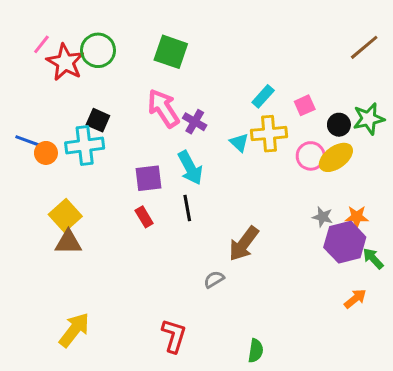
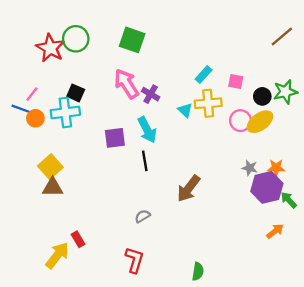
pink line: (41, 44) -> (32, 94), moved
pink square: (305, 105) -> (236, 81), turned 35
red rectangle: (144, 217) -> (78, 239), moved
gray semicircle: (214, 279) -> (143, 216), moved

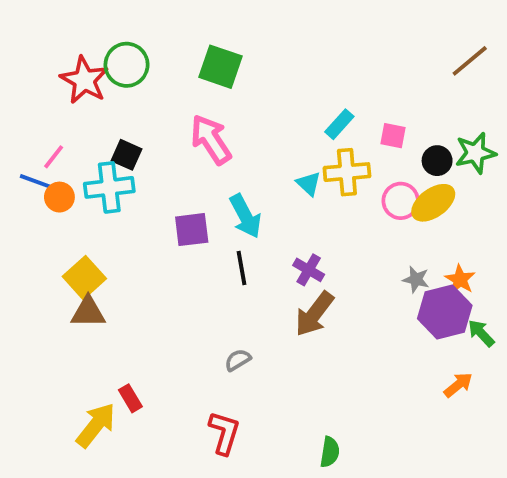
purple cross: (151, 94) -> (309, 270), moved
orange star: (276, 168) -> (460, 279), turned 30

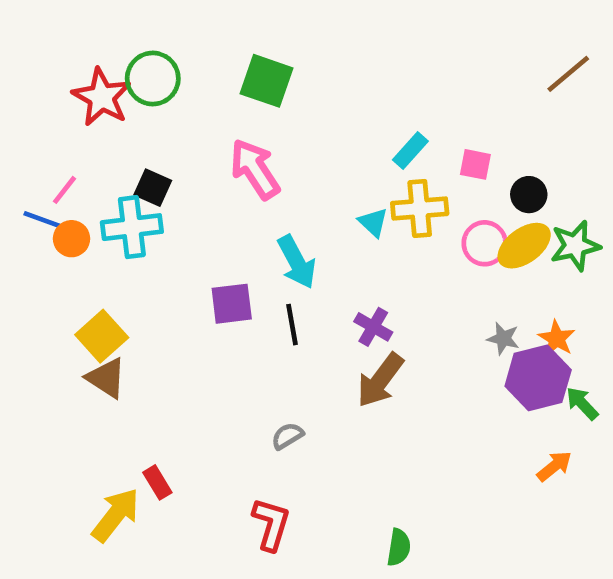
green star: (475, 153) -> (575, 246), moved
purple square: (192, 230) -> (232, 304), moved
brown triangle: (88, 312) -> (106, 378), turned 33

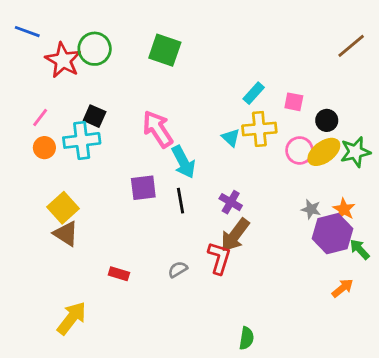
pink arrow: (255, 169) -> (158, 129), moved
blue line: (44, 220) -> (27, 32), moved
red rectangle: (157, 482) -> (119, 274), moved, turned -42
red L-shape: (271, 524) -> (219, 258), moved

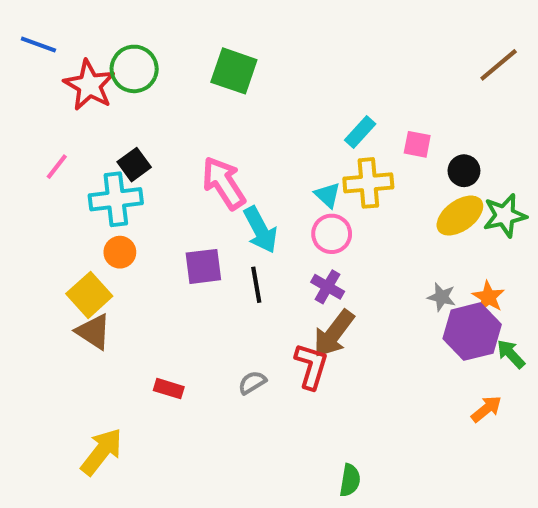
black square: (95, 116) -> (134, 165), turned 30
orange circle: (44, 148) -> (120, 252), moved
pink circle: (300, 150) -> (332, 234), moved

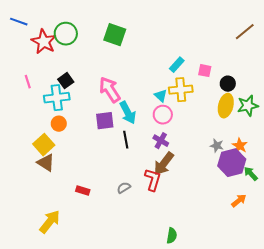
pink line: (57, 167) -> (28, 82), turned -56
yellow ellipse: (460, 216) -> (226, 106), turned -40
purple square: (203, 266) -> (105, 121), moved

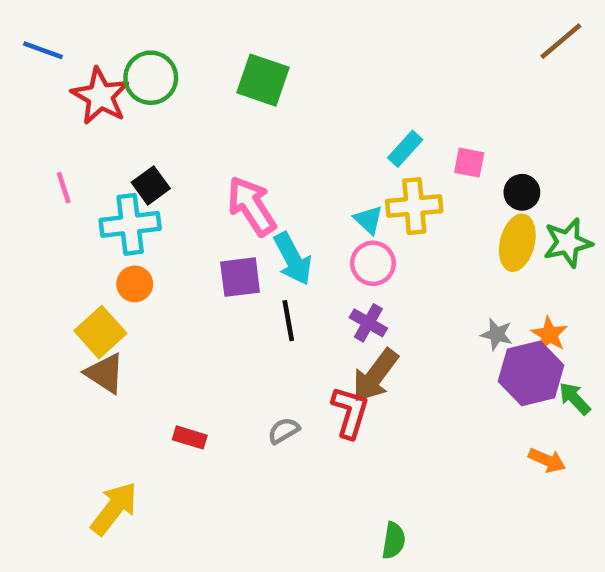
brown line: (245, 32) -> (561, 41), moved
orange arrow: (239, 201) -> (547, 460), turned 63

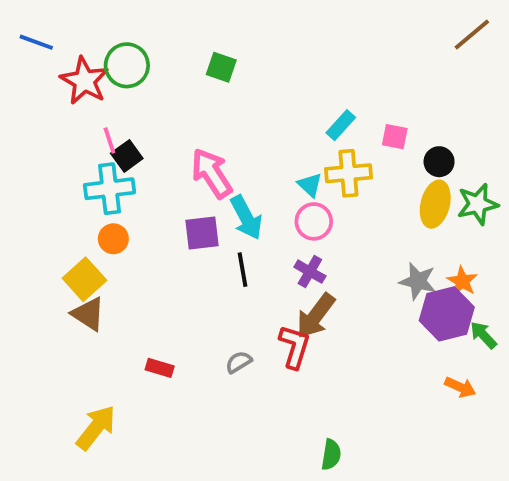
green square: (263, 80) -> (221, 67), size x0.7
pink line: (64, 188) -> (109, 140), moved
gray star: (497, 334) -> (418, 281), size x1.4

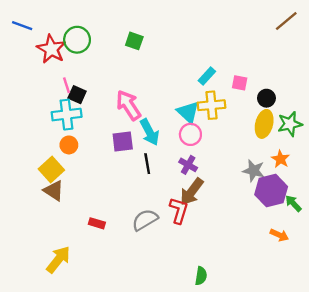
black square: (127, 156) -> (77, 95), turned -30
cyan triangle: (310, 185) -> (188, 112), size x1.5
orange star: (462, 281) -> (280, 159), moved
gray semicircle: (239, 362) -> (145, 220), size x1.6

